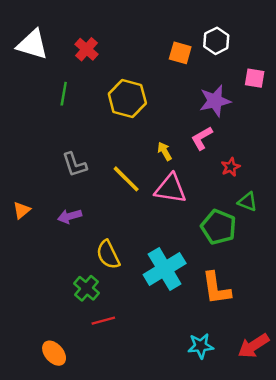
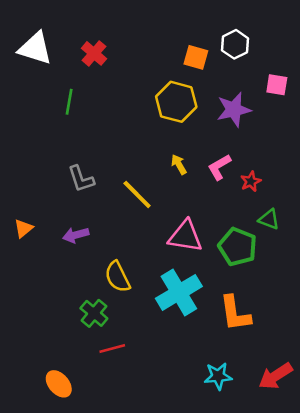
yellow hexagon: (127, 98) -> (176, 102), moved
pink L-shape: (202, 138) -> (219, 167), moved
pink triangle: (171, 189) -> (185, 236), moved

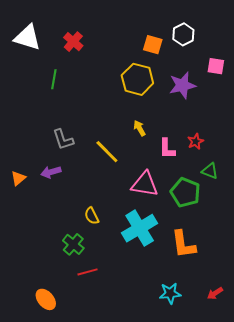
pink L-shape: (219, 167) -> (167, 149), moved, turned -60
purple arrow: (76, 235) -> (51, 172), moved
yellow semicircle: (117, 277) -> (92, 216), size x0.7
red arrow: (276, 376) -> (215, 293), size x0.6

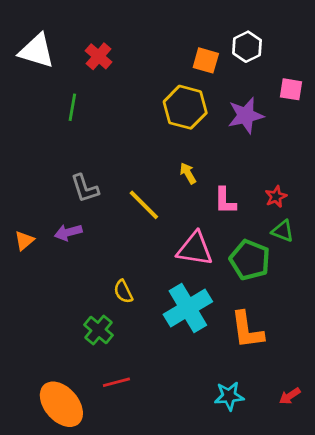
red star: (196, 141) -> (276, 197), moved
red line: (88, 272) -> (116, 382), moved
orange ellipse: (46, 299) -> (61, 404), size x1.6

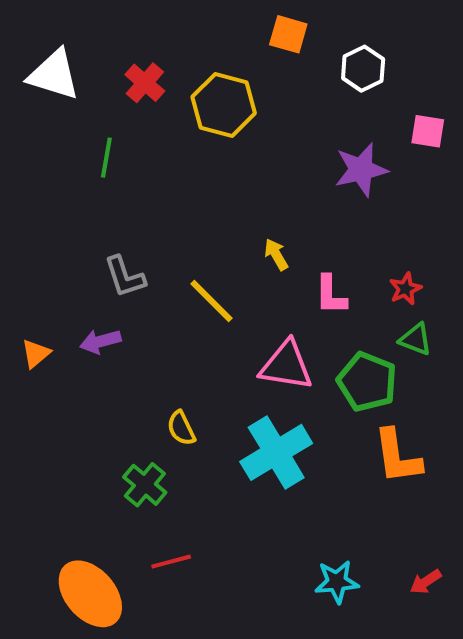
orange square: (206, 60) -> (288, 34), moved
yellow hexagon: (185, 107) -> (224, 105), moved
orange L-shape: (247, 330) -> (397, 456), moved

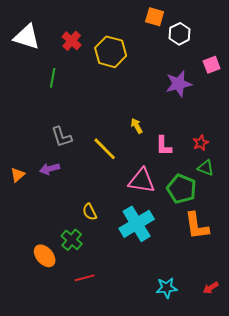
orange square: (288, 34) -> (155, 17), moved
pink square: (428, 131) -> (212, 65), turned -30
orange ellipse: (90, 594) -> (45, 256), moved, size x0.7

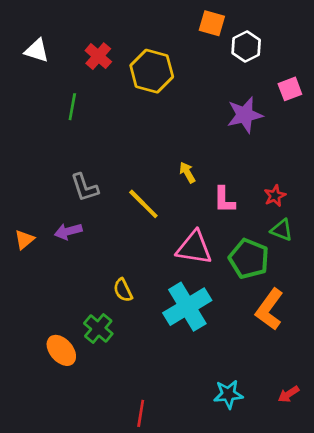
white triangle: (27, 37) -> (37, 51), size x0.7
orange L-shape: (197, 226) -> (269, 309), turned 44
red line: (85, 278) -> (141, 413), moved, turned -66

